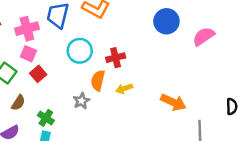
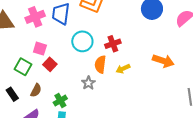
pink cross: (27, 29) -> (35, 17), moved
orange arrow: (173, 102) -> (163, 61), moved
green cross: (46, 118) -> (60, 100), turned 32

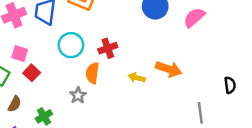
yellow arrow: (123, 69) -> (137, 78), moved, turned 40

